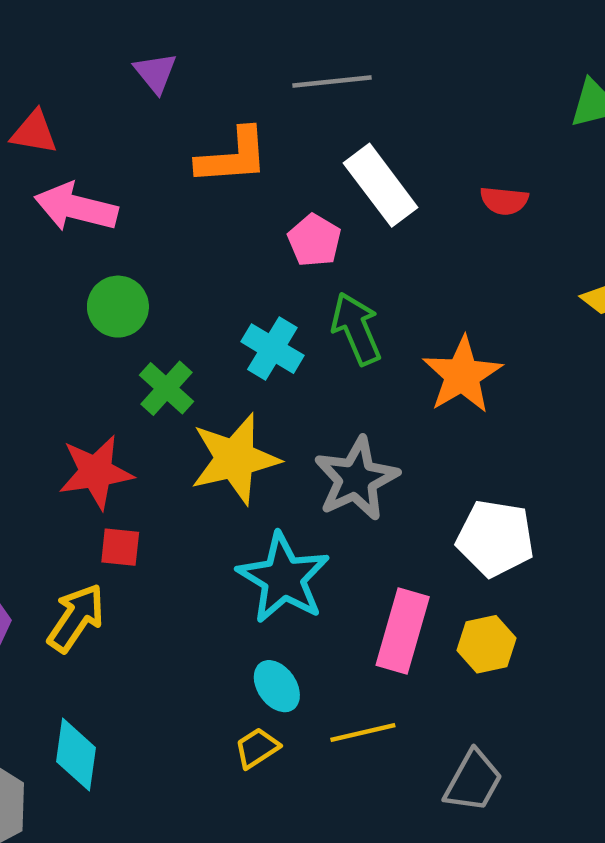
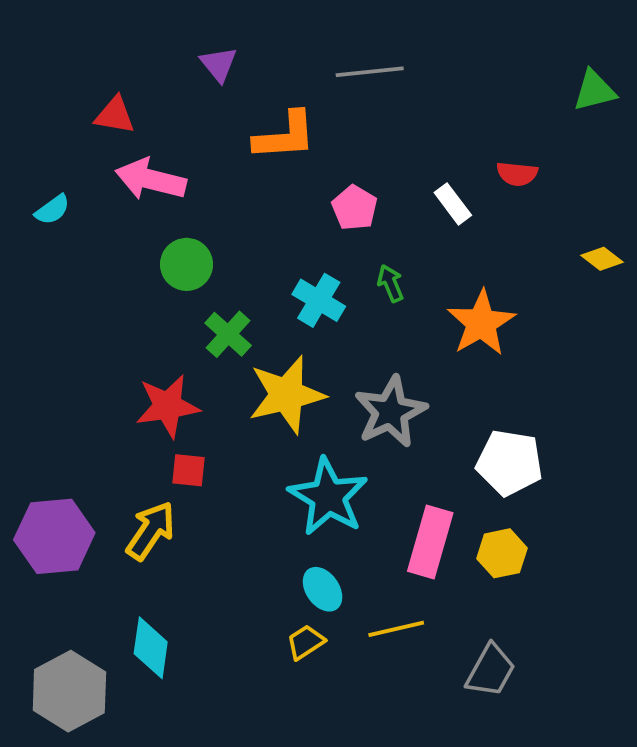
white rectangle: (381, 185) -> (453, 204), moved, size x0.6
green arrow: (356, 329) -> (391, 283), size x0.6

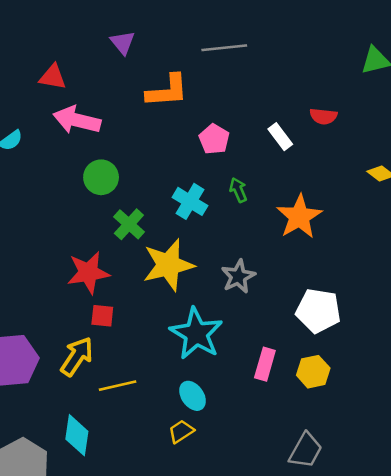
gray star: (391, 412) -> (238, 276), size x0.7
pink rectangle: (430, 542) -> (265, 364), size x0.7
yellow line: (396, 629) -> (118, 386), moved

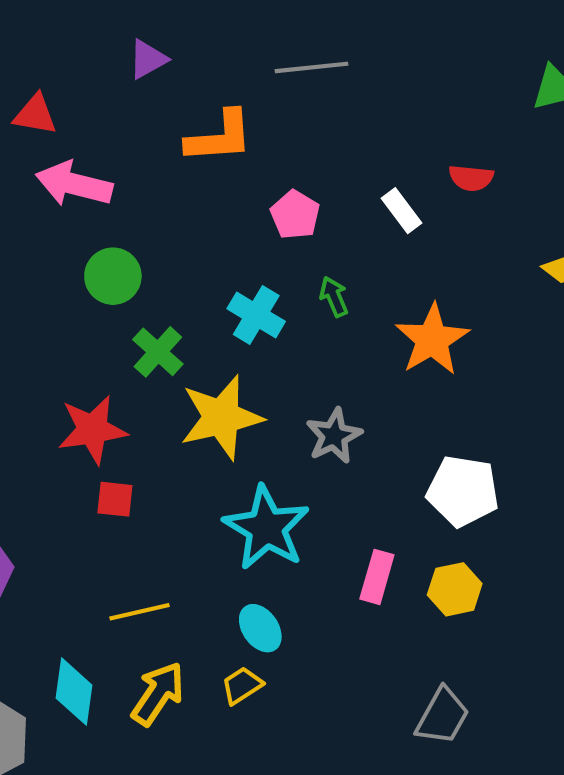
purple triangle: (123, 43) -> (148, 59), turned 40
yellow arrow: (77, 356) -> (158, 694), moved

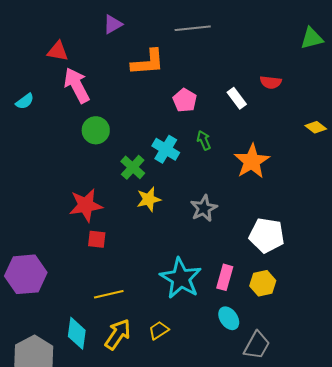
pink arrow: (74, 184) -> (77, 85), turned 48
green cross: (158, 352) -> (133, 167), moved
yellow star: (221, 417) -> (149, 199), size x0.6
cyan star: (266, 528) -> (181, 278), moved
cyan ellipse: (260, 628) -> (229, 318), moved

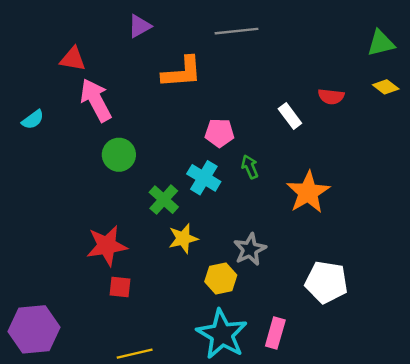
pink pentagon: (185, 100) -> (220, 133), moved, turned -30
yellow diamond: (316, 127) -> (386, 87), moved
yellow hexagon: (263, 283) -> (221, 278), moved

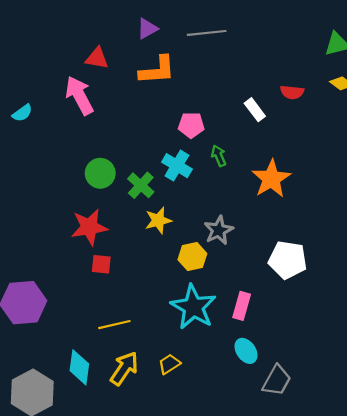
purple triangle: (139, 26) -> (147, 29), moved
red triangle: (73, 59) -> (97, 58), moved
green circle: (119, 155) -> (100, 173), moved

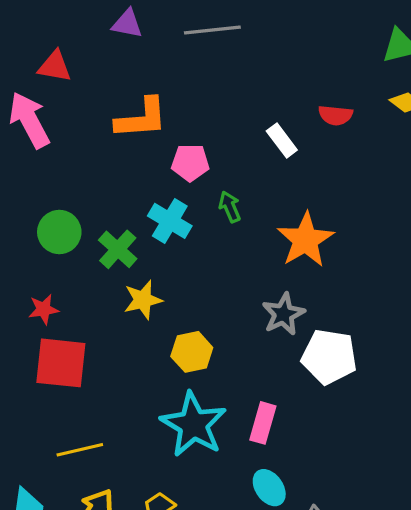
purple triangle: (147, 29) -> (127, 24), turned 40
orange L-shape: (157, 70) -> (141, 118), moved
red star: (89, 227) -> (44, 309), size x0.6
gray star: (219, 230) -> (283, 314), moved
red square: (101, 264) -> (61, 363), size x1.8

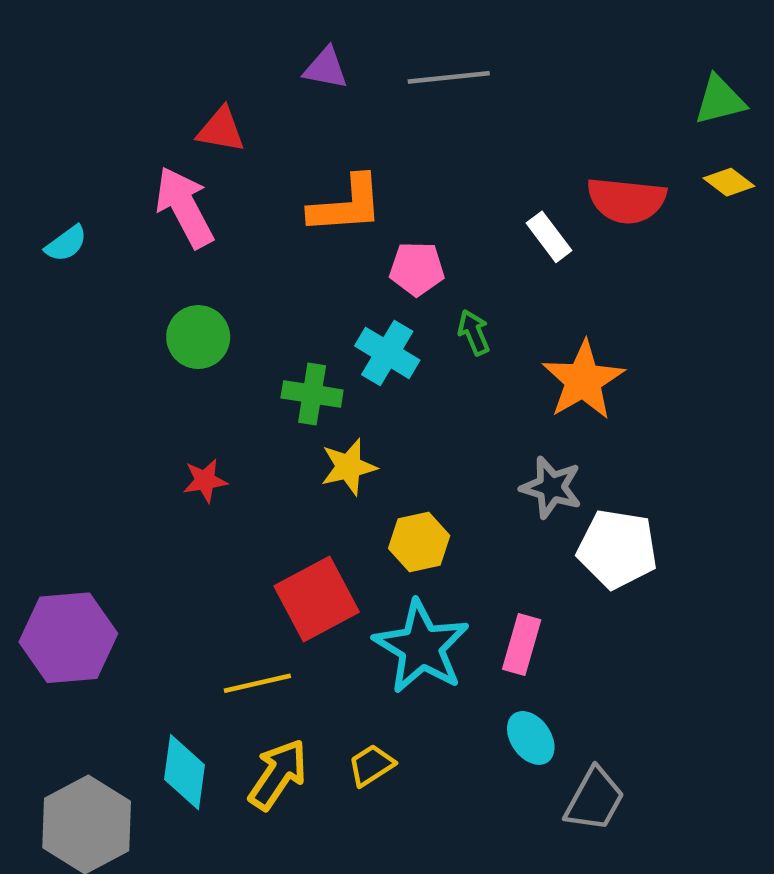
red semicircle: (335, 115) -> (626, 200), size x1.6
green circle: (59, 232) -> (198, 337), moved
green cross: (118, 249) -> (312, 394), turned -33
gray star: (283, 314) -> (551, 487), turned -30
red square: (61, 363) -> (317, 599), moved, turned -34

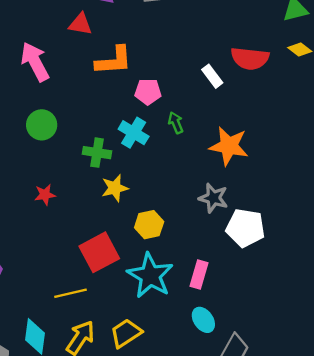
red triangle: (221, 130) -> (80, 24), moved
orange star: (583, 380) -> (229, 146), turned -30
yellow trapezoid: (371, 765) -> (126, 333), size x1.4

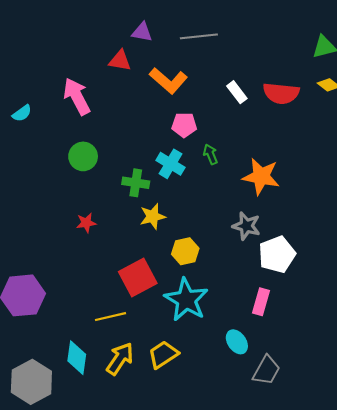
orange L-shape: (114, 61) -> (168, 81), moved, turned 45
white rectangle: (212, 76) -> (237, 92), moved
white pentagon: (245, 228) -> (277, 254), turned -30
pink rectangle: (199, 274) -> (261, 302), moved

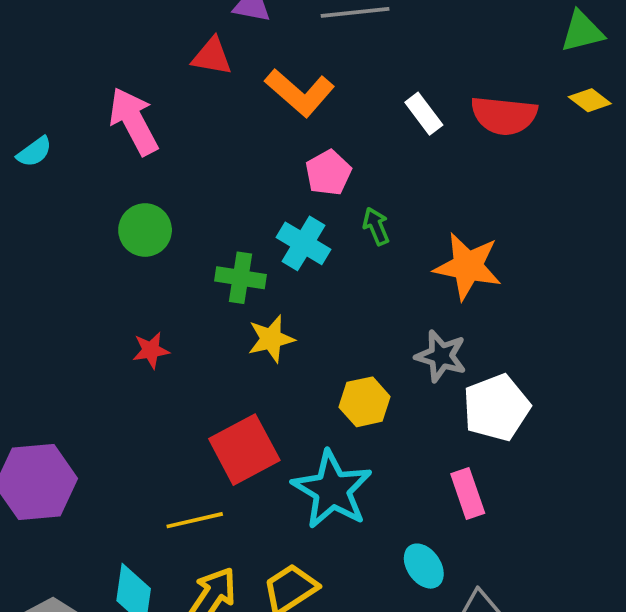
pink pentagon: (184, 125) -> (328, 173), turned -30
yellow hexagon: (185, 251) -> (365, 402), moved
pink rectangle: (261, 302) -> (468, 493), turned -35

